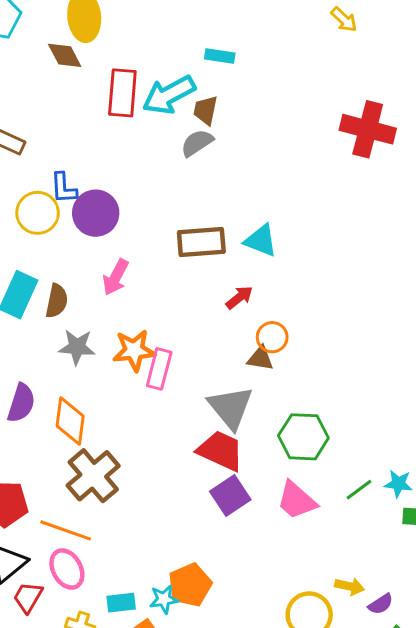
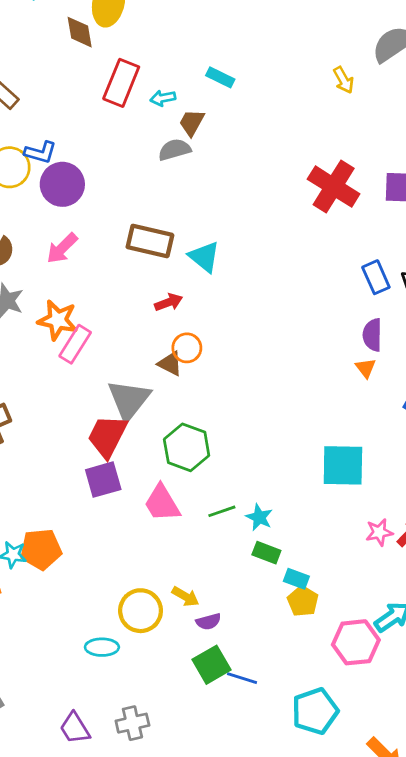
cyan arrow: (169, 95) -> (163, 98), size x0.5
blue L-shape: (64, 188) -> (40, 152), turned -88
red trapezoid: (221, 451) -> (107, 436), turned -105

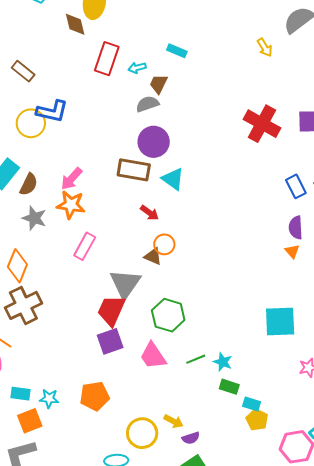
blue L-shape: (40, 152) -> (52, 111), size x1.4
purple circle: (62, 184) -> (154, 142), moved
red arrow: (169, 302) -> (149, 213), turned 60
orange star: (58, 320) -> (71, 205), moved
orange pentagon: (41, 549) -> (95, 396), moved

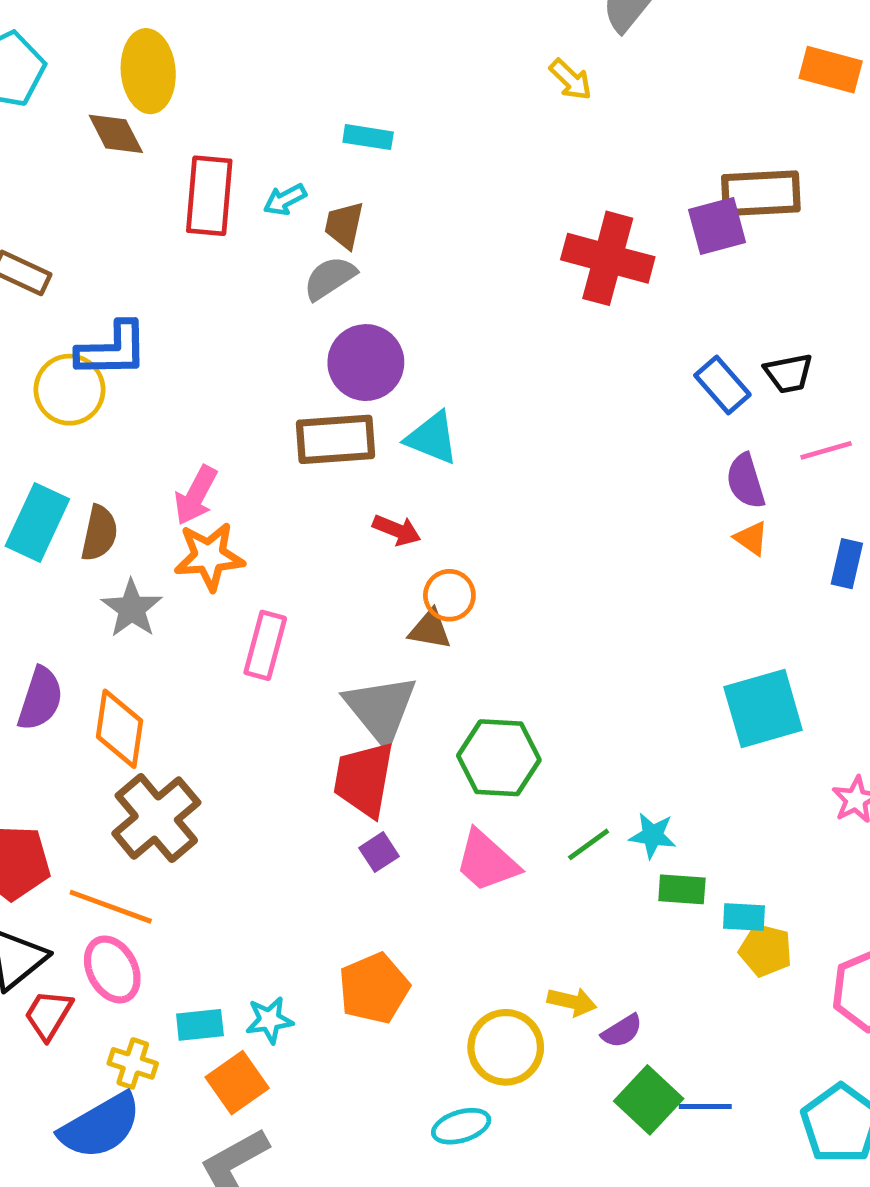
gray star: (34, 218) -> (132, 608), turned 30
purple square: (110, 341) -> (379, 852), size x0.6

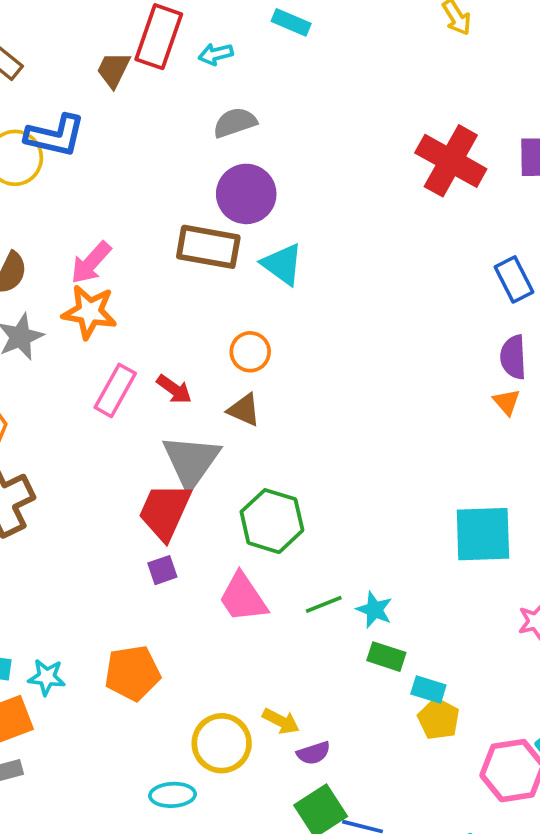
brown trapezoid: (344, 225) -> (113, 70), moved
red arrow: (397, 530) -> (174, 389), moved
orange circle: (449, 595) -> (250, 352), moved

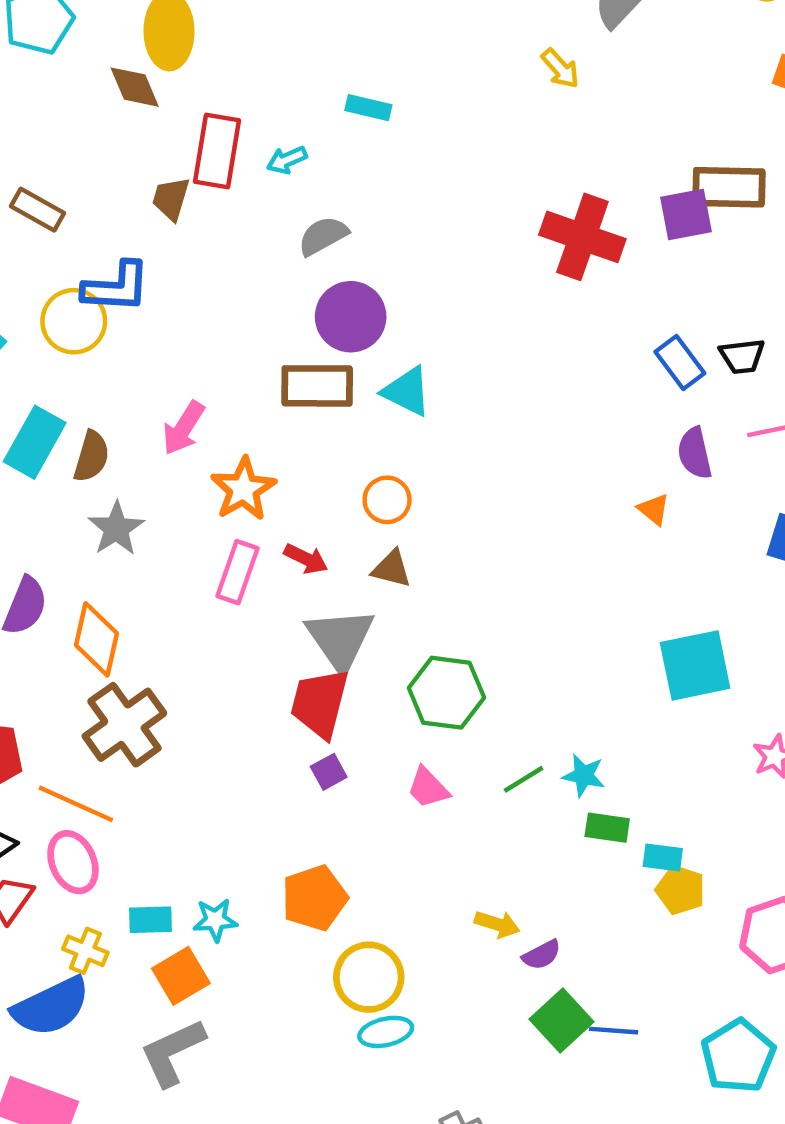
orange star: (89, 312) -> (243, 489), moved, turned -30
orange triangle: (507, 402) -> (654, 509), moved
pink trapezoid: (243, 598) -> (428, 788), size x0.7
yellow circle: (222, 743) -> (369, 977), moved

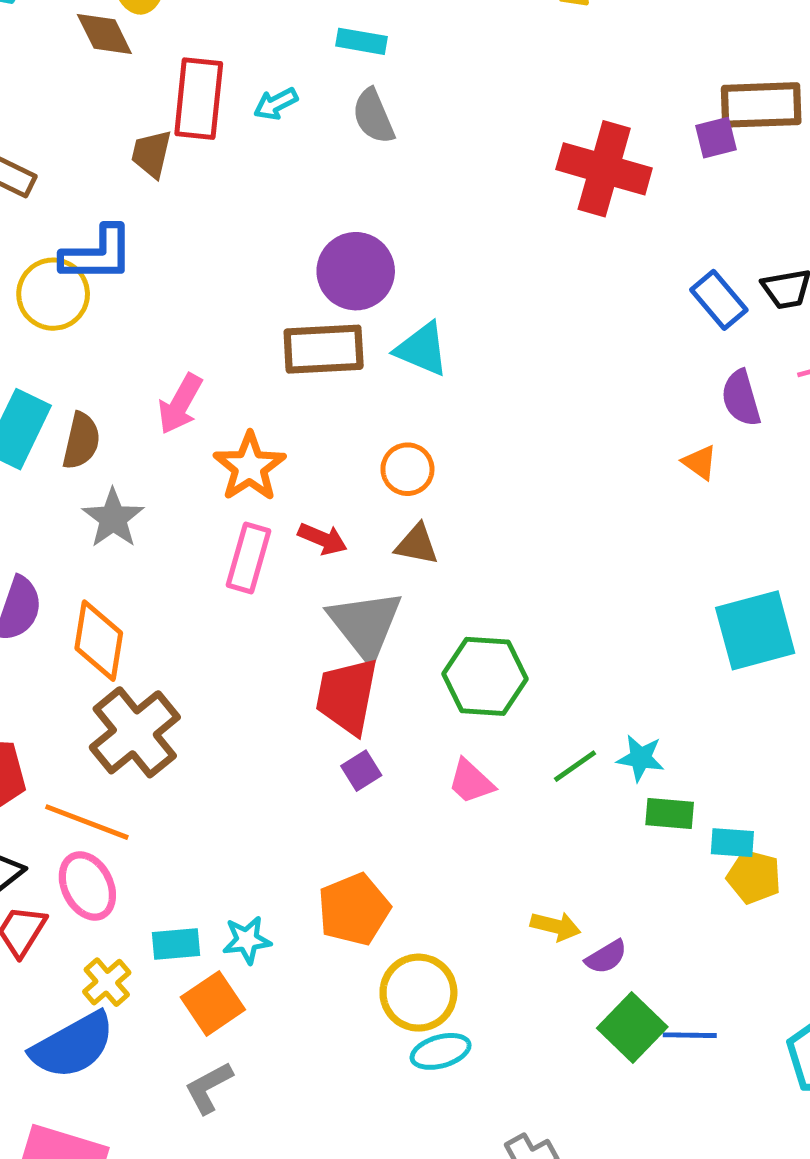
purple square: (686, 215) -> (716, 138), size x0.7
gray semicircle: (323, 236) -> (373, 116), moved, turned -81
yellow cross: (85, 951) -> (107, 982), turned 30
gray L-shape: (172, 1052) -> (209, 1088), size x0.7

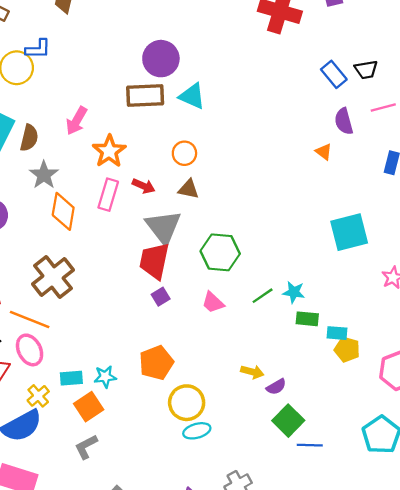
blue L-shape: (97, 254) -> (38, 49), size x0.7
orange diamond: (99, 641) -> (63, 211), moved
blue line: (690, 1035) -> (310, 445), moved

